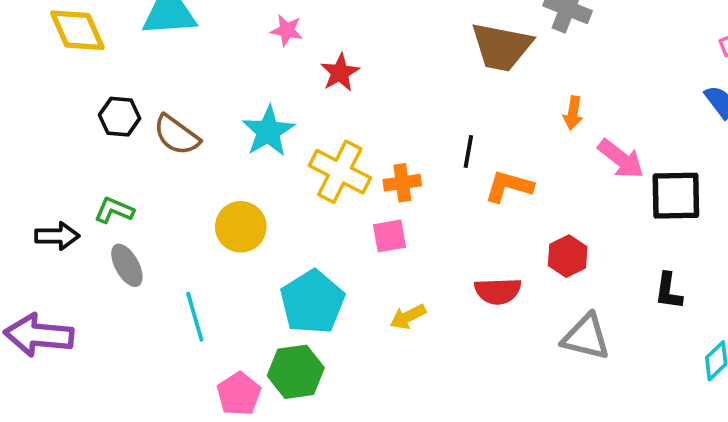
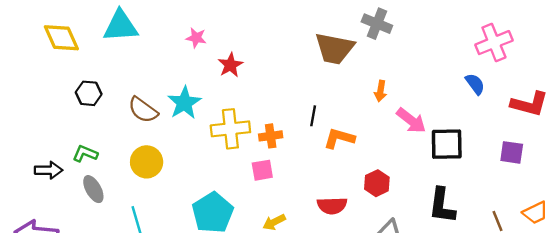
brown semicircle: (176, 135) -> (143, 110), moved
yellow cross: (340, 172) -> (230, 129), turned -33
yellow circle: (241, 227) -> (147, 162), moved
black L-shape: (669, 291) -> (442, 206), size x1.5

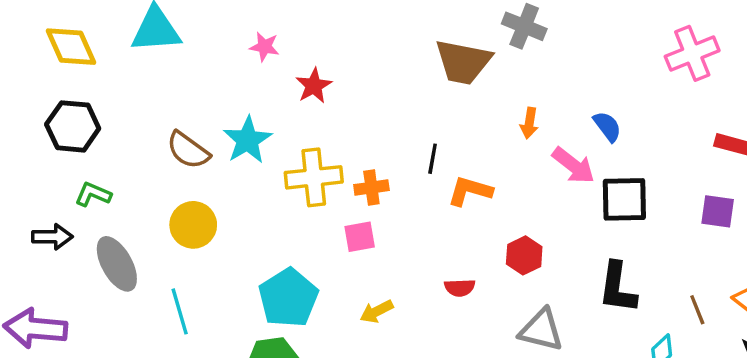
blue semicircle: (475, 84) -> (607, 126), moved
black hexagon: (89, 93) -> (73, 126), moved, size x1.4
green L-shape: (85, 154) -> (93, 194), moved
gray ellipse: (93, 189) -> (117, 264), size x1.4
red semicircle: (332, 206) -> (460, 288), size x0.7

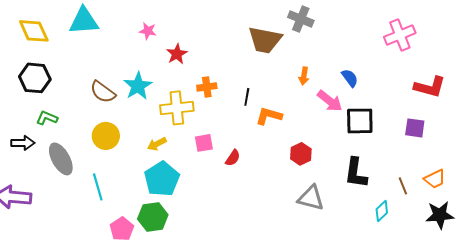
orange cross: (371, 188) -> (207, 87), moved
red semicircle: (460, 288) -> (233, 158), moved, turned -54
yellow arrow: (377, 311) -> (157, 144), moved

